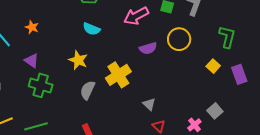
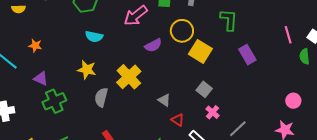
yellow square: (213, 66) -> (200, 51), moved, size x1.6
green cross: (41, 85) -> (54, 101), turned -30
gray square: (215, 111) -> (204, 89), moved

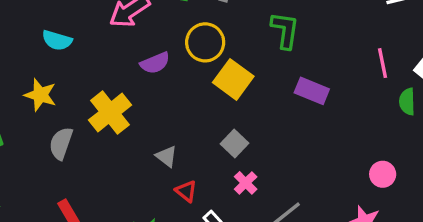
purple rectangle: (247, 55) -> (312, 91), turned -42

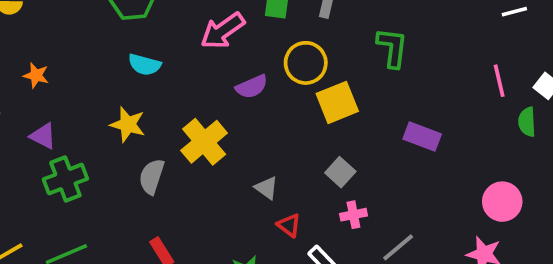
yellow square: (233, 79) -> (337, 102), turned 33
purple rectangle: (312, 91) -> (422, 137), moved
pink circle: (383, 174) -> (502, 202), size x1.4
pink cross: (246, 183) -> (353, 215), turned 35

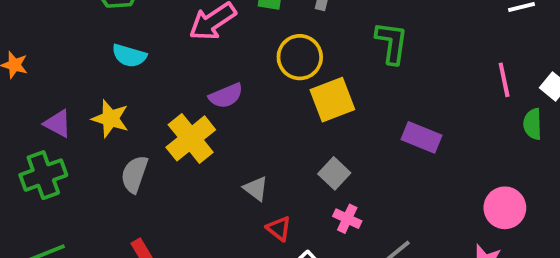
purple semicircle: (252, 87) -> (226, 96), moved
purple triangle: (43, 136) -> (58, 123), moved
pink cross: (353, 215) -> (347, 219), turned 35

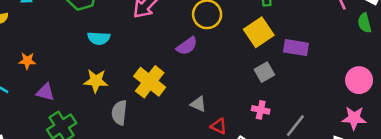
purple semicircle: (226, 96) -> (187, 46), moved
yellow square: (332, 100) -> (259, 32), moved
purple triangle: (58, 123) -> (45, 92), moved
gray square: (334, 173) -> (264, 72), moved, turned 30

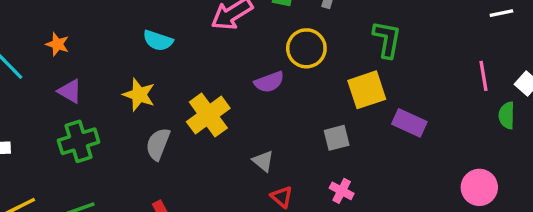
gray square: (264, 72) -> (337, 138), moved

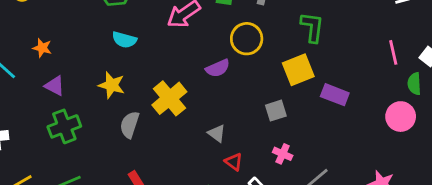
pink circle: (479, 187) -> (401, 117), moved

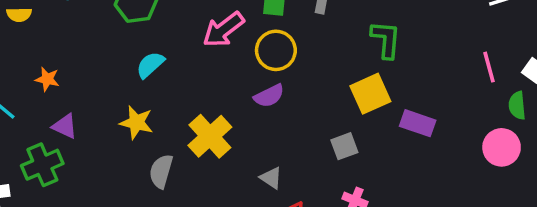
yellow circle: (247, 39) -> (276, 50), moved
cyan semicircle: (124, 40) -> (150, 65), turned 125
green cross: (64, 126) -> (42, 165), moved

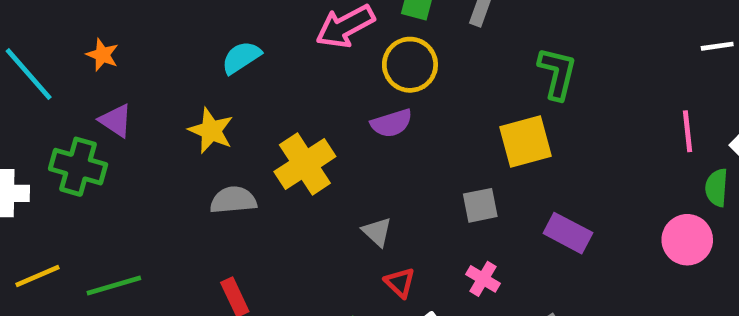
purple rectangle: (418, 123) -> (568, 233), moved
green cross: (42, 165) -> (78, 167), turned 30
gray semicircle: (161, 171) -> (233, 200), turned 60

